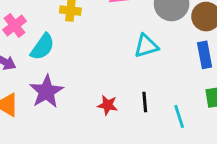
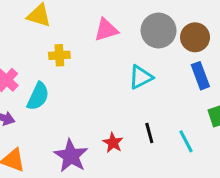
purple star: (46, 92) -> (71, 156), moved
red star: (108, 105) -> (113, 143), turned 30

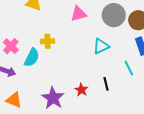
yellow cross: (59, 55) -> (48, 41), moved
cyan line: (186, 141) -> (129, 68), moved

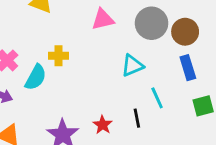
cyan line: (129, 68) -> (157, 98), moved

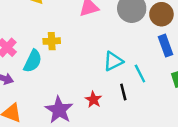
cyan triangle: (132, 66) -> (113, 61), moved

